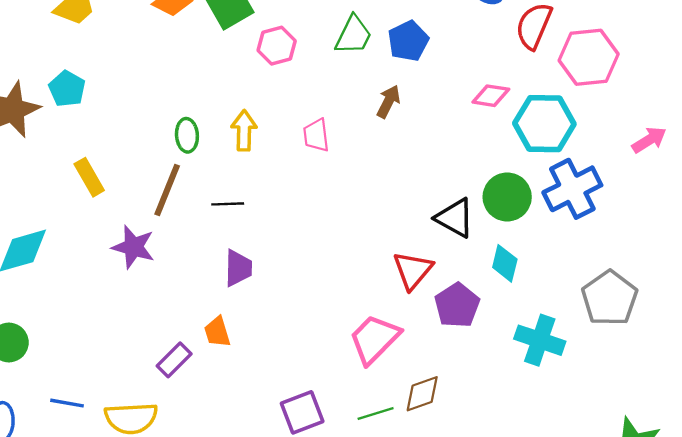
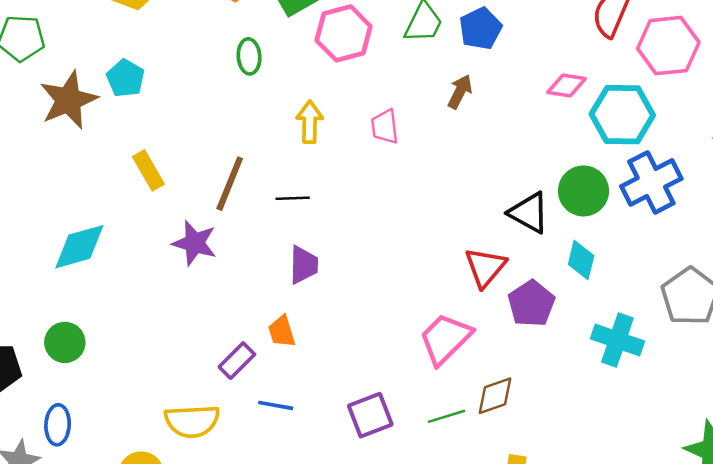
pink hexagon: (277, 46) -> (344, 33), size x1.4
green ellipse: (187, 135) -> (249, 56), moved
blue line: (67, 403) -> (276, 405), moved

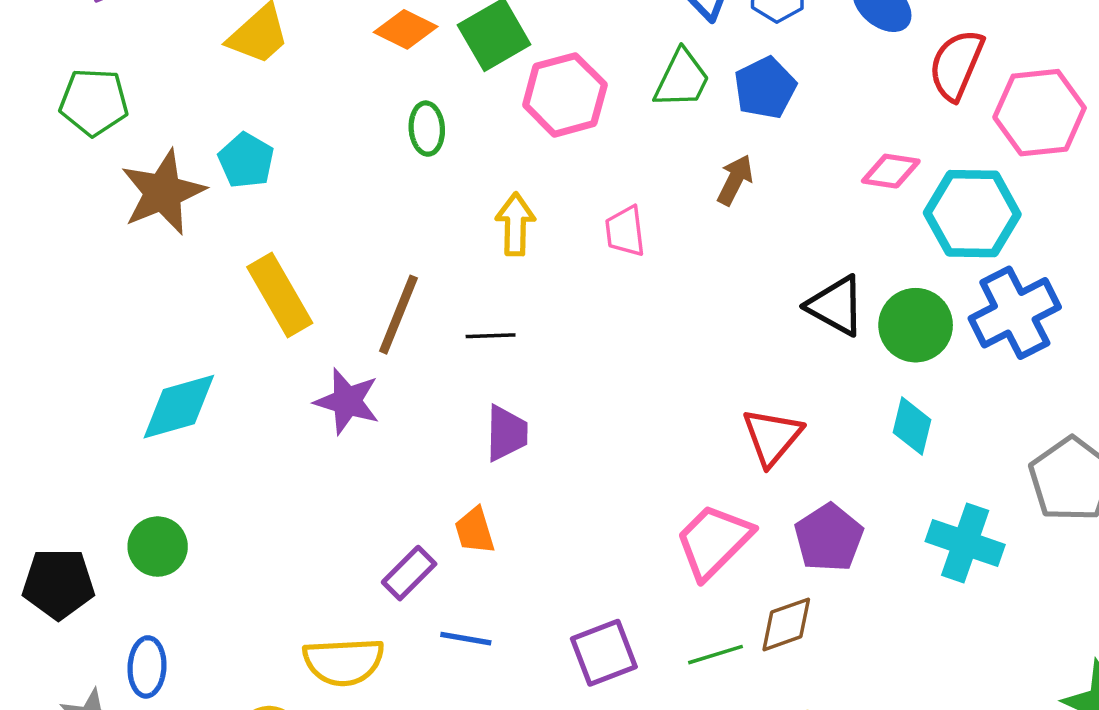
yellow rectangle: (148, 170) -> (280, 295), size x1.4
black triangle: (529, 213) -> (836, 306), moved
purple pentagon: (531, 304) -> (829, 538), moved

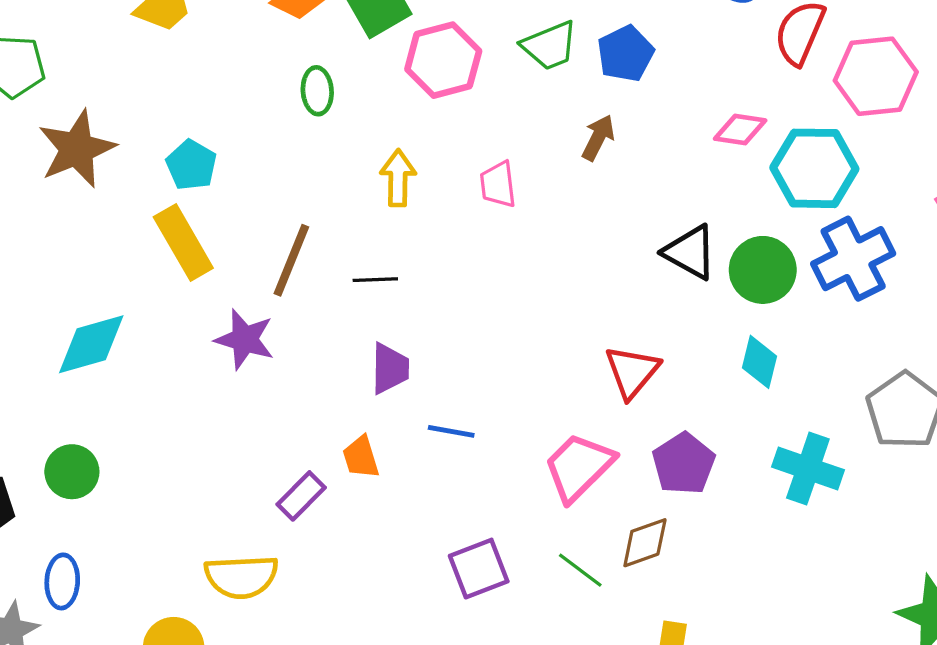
green trapezoid: (682, 79) -> (550, 46), turned 42
cyan pentagon: (246, 160) -> (191, 165), moved
blue line: (466, 639) -> (451, 431), moved
green line: (715, 655) -> (580, 570), turned 54

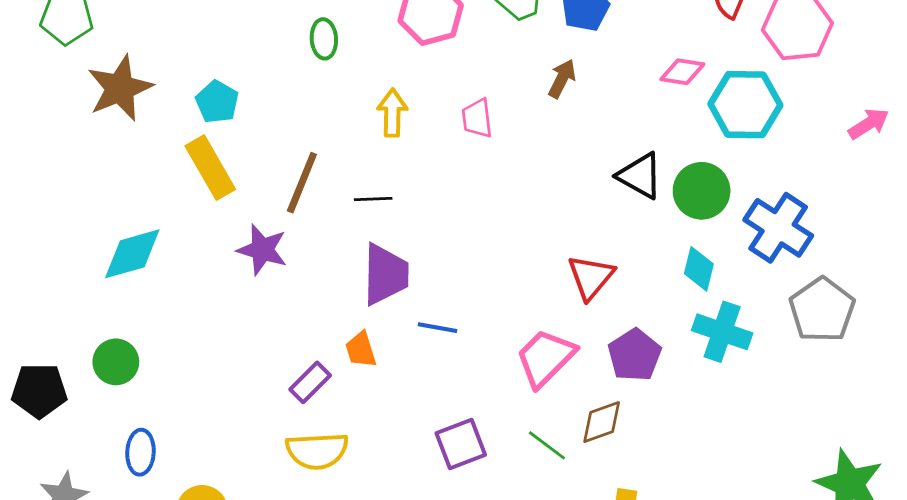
blue cross: (853, 259) -> (778, 228), moved, turned -30
purple trapezoid: (390, 368) -> (385, 274), size x1.4
cyan cross: (808, 468) -> (722, 332), moved
yellow semicircle: (241, 577) -> (317, 451), moved
blue ellipse: (62, 581) -> (140, 452), moved

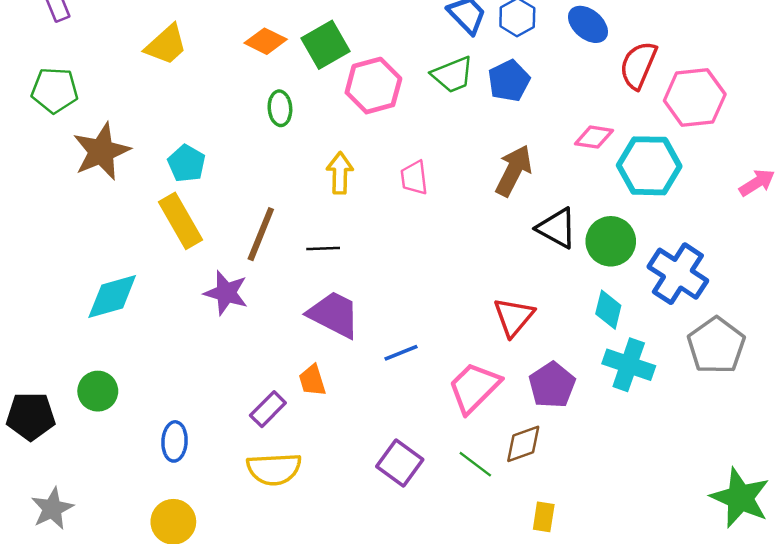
brown arrow: (562, 79) -> (514, 171), moved, size x1.5
purple trapezoid: (385, 274) -> (334, 314), turned -64
blue line: (437, 328) -> (401, 353), moved, turned -32
purple square: (461, 444) -> (400, 463), turned -33
blue ellipse: (140, 452) -> (175, 441), moved

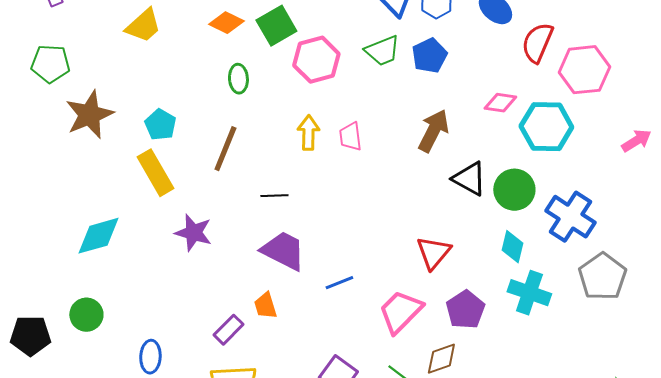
yellow arrow: (340, 173) -> (308, 133), moved
brown line: (261, 234) -> (225, 149), moved

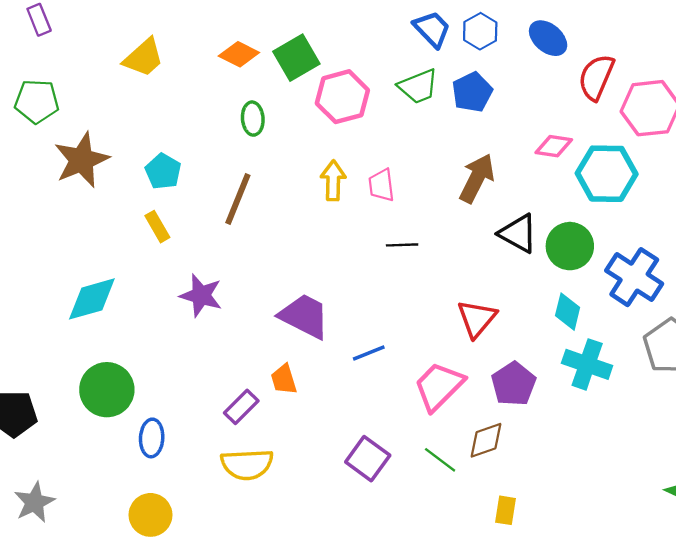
yellow rectangle: (155, 173) -> (157, 227), size x0.6
black line: (274, 196) -> (402, 245), moved
green circle: (86, 315) -> (107, 390), moved, size x1.4

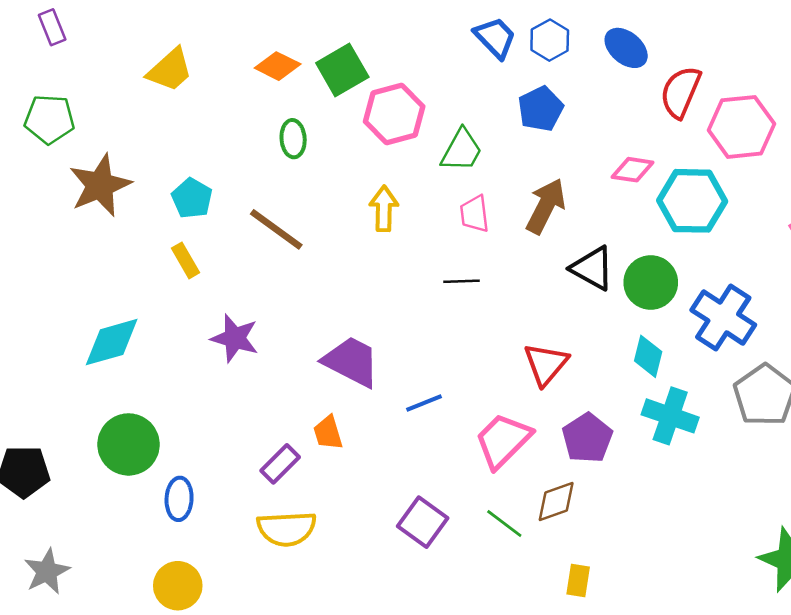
green trapezoid: (418, 86) -> (462, 150), moved, turned -39
pink trapezoid: (381, 185) -> (474, 214), moved
brown line: (238, 199) -> (276, 229), turned -76

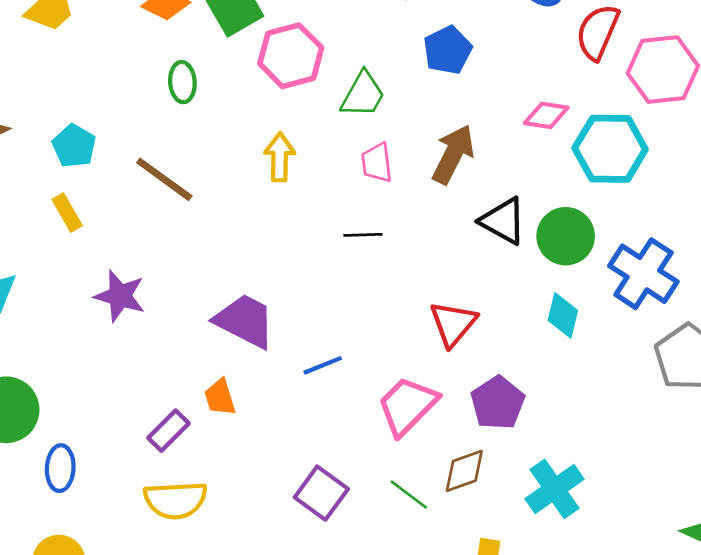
cyan cross: (670, 416) -> (555, 489), moved, turned 36

